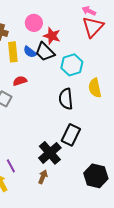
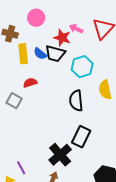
pink arrow: (89, 11) -> (76, 29), moved
pink circle: (34, 23) -> (36, 18), moved
black trapezoid: (45, 52) -> (55, 54), turned -30

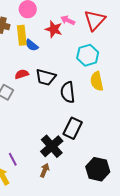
yellow rectangle: (23, 54) -> (22, 35), moved
black trapezoid: (55, 54) -> (46, 77), moved
cyan hexagon: (82, 67) -> (88, 55), moved

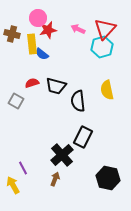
red star: (54, 29) -> (48, 30), moved, turned -30
cyan hexagon: (88, 55) -> (102, 47), moved

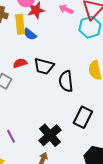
black rectangle: (83, 137) -> (83, 117), moved
purple line: (23, 168) -> (11, 136), moved

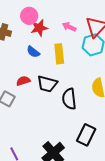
yellow rectangle: (20, 24) -> (59, 54), moved

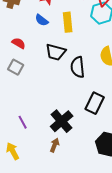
red semicircle: (23, 81) -> (19, 43), moved, turned 48

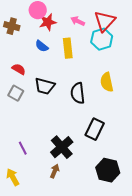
black trapezoid: (56, 52) -> (45, 86), moved

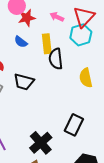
black semicircle: (78, 93) -> (56, 59), moved

